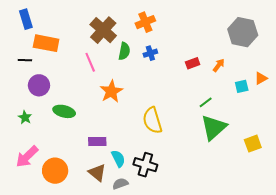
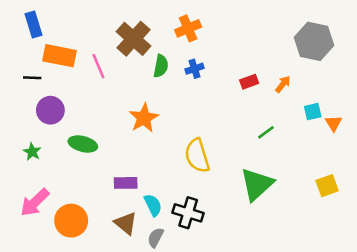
pink line: (90, 62) -> (98, 66), moved
orange triangle: (261, 78) -> (334, 123), moved, turned -32
green triangle: (214, 127) -> (257, 184), moved
gray semicircle: (120, 184) -> (156, 238), turned -42

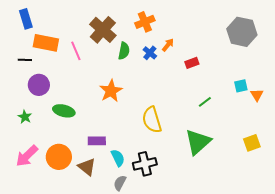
blue cross: (195, 69) -> (150, 53), turned -32
orange arrow: (283, 84) -> (168, 45), moved
black cross: (188, 213) -> (145, 164), turned -30
orange circle: (71, 221) -> (59, 157), moved
brown triangle: (126, 223) -> (87, 167), moved

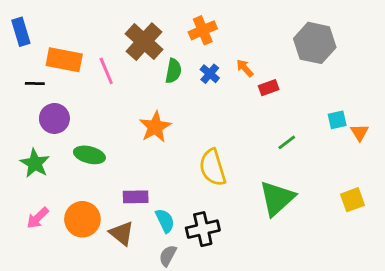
blue rectangle: (26, 19) -> (21, 32), moved
gray hexagon: (242, 32) -> (315, 43), moved
orange arrow: (168, 45) -> (245, 68), moved, turned -80
green star: (25, 117) -> (35, 163), size x1.5
pink arrow: (27, 156) -> (38, 218), size x0.7

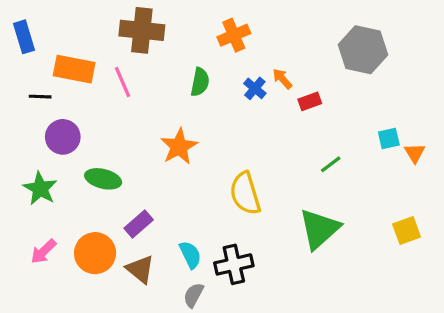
brown cross: (144, 42) -> (142, 30), moved, turned -36
blue cross: (210, 74) -> (255, 88), moved
purple rectangle: (136, 197) -> (139, 224), moved, turned -40

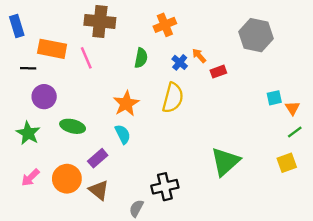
green line: (331, 164) -> (295, 132), moved
yellow semicircle: (245, 193) -> (173, 98), moved, turned -148
cyan semicircle: (190, 255) -> (123, 134), moved

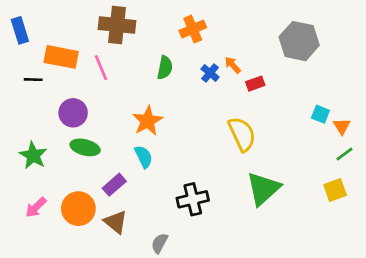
purple circle: (44, 97) -> (73, 113), moved
yellow semicircle: (173, 98) -> (242, 134), moved, turned -40
cyan square: (274, 98) -> (320, 114), turned 35
black cross: (165, 187) -> (193, 199), moved

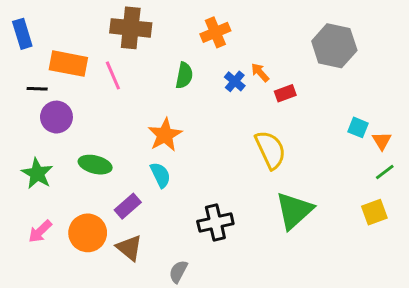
purple circle: (73, 113) -> (56, 117), moved

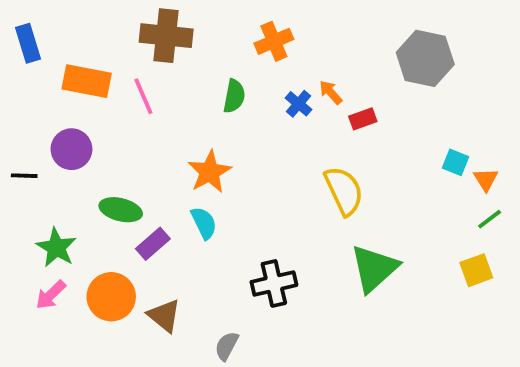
black line: (37, 89) -> (24, 176), moved
green star: (37, 173) -> (56, 248), moved
purple rectangle: (128, 206) -> (153, 244), moved

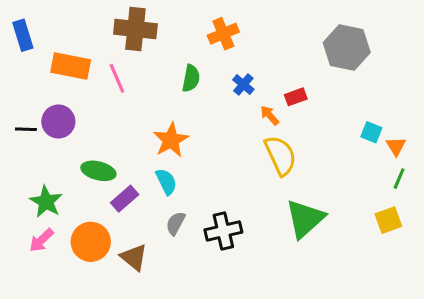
orange arrow: (331, 92) -> (270, 115), moved
black line: (24, 176) -> (26, 129), moved
green line: (490, 219) -> (399, 179), turned -30
gray semicircle: (227, 346) -> (176, 223), moved

